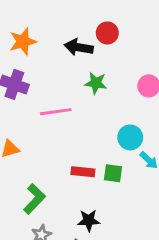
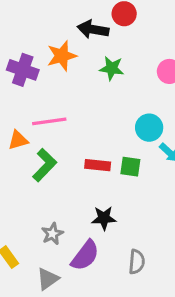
orange star: (23, 42) -> (62, 56), moved
pink line: (56, 112) -> (49, 121), moved
green L-shape: (34, 199) -> (45, 165), moved

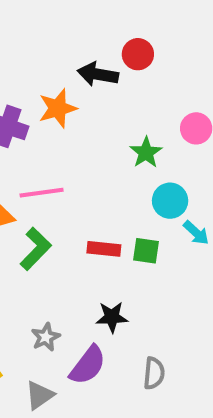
green star: (112, 68) -> (146, 152), moved, turned 30

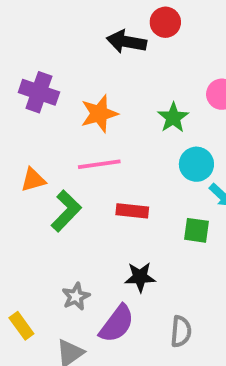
orange star: (58, 108) -> (99, 114), moved
pink line: (42, 193) -> (99, 164), moved
green square: (146, 251) -> (196, 230), moved

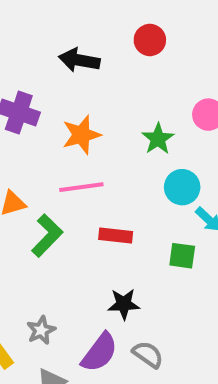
black arrow: (126, 42) -> (79, 60), moved
gray star: (76, 296) -> (41, 330), moved
gray semicircle: (181, 331) -> (148, 354), moved, turned -60

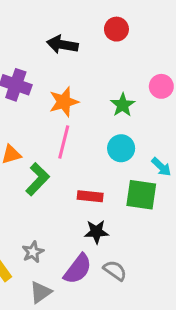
pink line: (81, 187) -> (64, 142), turned -68
cyan circle: (182, 187) -> (121, 148), moved
red rectangle: (116, 236) -> (90, 196), moved
green square: (182, 256) -> (141, 195), size x1.5

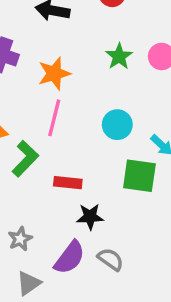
green star: (123, 105) -> (119, 56), moved
red rectangle: (90, 196) -> (68, 183), moved

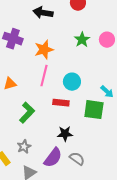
cyan circle: (117, 125) -> (72, 82), moved
green L-shape: (25, 159) -> (27, 113), moved
red rectangle: (68, 183) -> (61, 103), moved

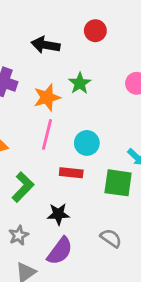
green star: (82, 40) -> (80, 83), moved
black star: (65, 134) -> (58, 214), moved
gray semicircle: (77, 159) -> (111, 238), moved

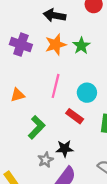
orange star: (47, 97) -> (56, 45), moved
red rectangle: (71, 173) -> (75, 116), turned 30
gray star: (19, 235) -> (46, 160), moved

